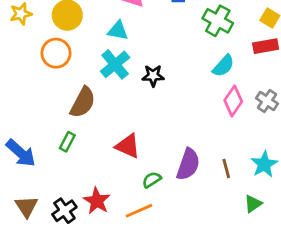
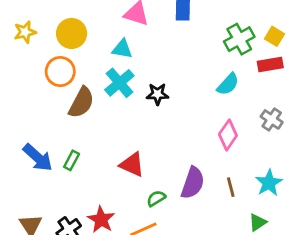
green cross: (218, 21) -> (239, 39), moved, turned 32
pink diamond: (233, 101) -> (228, 135), moved
brown semicircle: (83, 102) -> (81, 103), moved
blue arrow: (21, 153) -> (38, 158), moved

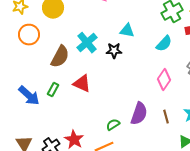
cyan triangle: (122, 49) -> (127, 31), moved
orange circle: (60, 72) -> (29, 35), moved
green rectangle: (72, 160) -> (53, 90), moved
red triangle: (132, 165) -> (82, 84), moved

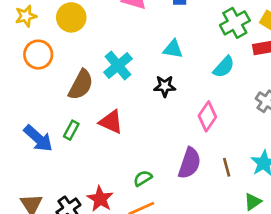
black star: (114, 51) -> (165, 86), moved
pink diamond: (164, 80) -> (207, 116), moved
green semicircle: (113, 125) -> (143, 178), moved

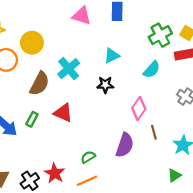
yellow circle: (71, 17) -> (32, 43), moved
cyan triangle: (173, 49) -> (112, 56), turned -35
brown line: (227, 167) -> (154, 132), moved

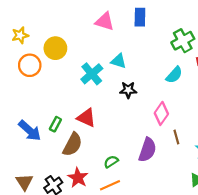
cyan triangle: (112, 56) -> (119, 61), moved, turned 42
brown semicircle: (39, 84) -> (73, 145), moved

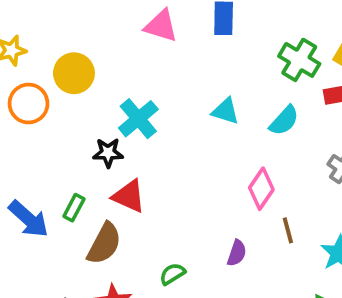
green cross: (183, 41) -> (299, 60), turned -30
cyan triangle: (119, 61) -> (225, 111), moved
black star: (128, 90) -> (108, 153), moved
purple semicircle: (147, 150) -> (237, 253), size x0.6

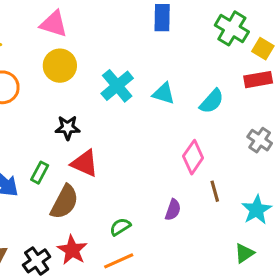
pink triangle: (161, 26) -> (54, 24), moved
green cross: (299, 60) -> (232, 28), moved
yellow circle: (74, 73) -> (60, 66), moved
cyan cross: (138, 119) -> (117, 86), moved

